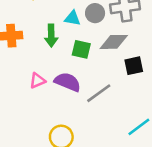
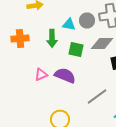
gray line: (99, 93) -> (97, 96), moved

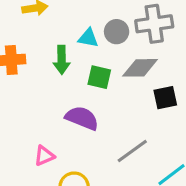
pink triangle: (41, 74) -> (44, 156), moved

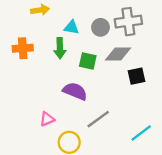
cyan triangle: (88, 38) -> (71, 27), moved
gray line: (132, 151) -> (98, 119), moved

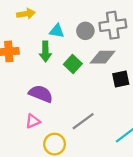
green square: (88, 61) -> (73, 64), turned 30
purple semicircle: (75, 91) -> (41, 94), moved

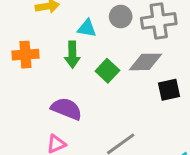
gray circle: (85, 31) -> (121, 17), moved

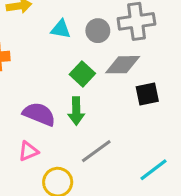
gray circle: (121, 17) -> (98, 31), moved
green arrow: (72, 55) -> (76, 111), moved

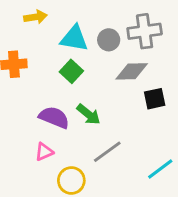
cyan triangle: (61, 29) -> (74, 38), size x1.5
green square: (82, 74) -> (71, 71), moved
green arrow: (76, 111) -> (89, 114), turned -50

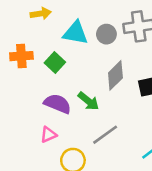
green square: (71, 71) -> (55, 62), moved
gray diamond: (132, 71) -> (115, 75), moved, turned -44

